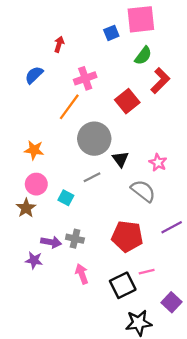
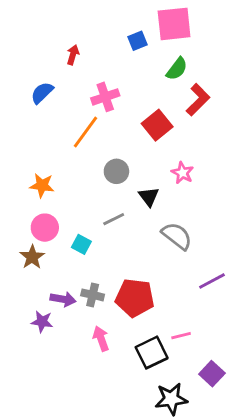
gray circle: (94, 139) -> (116, 171), size x0.6
pink star: (158, 163) -> (182, 173), moved
red pentagon: (127, 236) -> (135, 298), moved

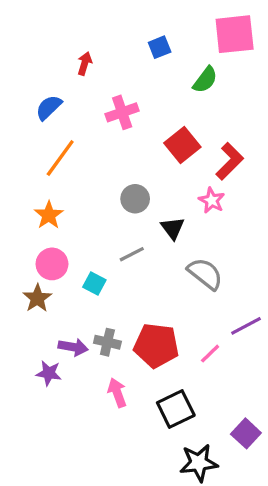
pink square: (174, 24) -> (235, 34), moved
red L-shape: (198, 100) -> (230, 161), moved
orange line: (86, 132) -> (60, 158), moved
orange star: (42, 185) -> (49, 215), turned 30
pink line: (181, 336) -> (210, 354), moved, turned -30

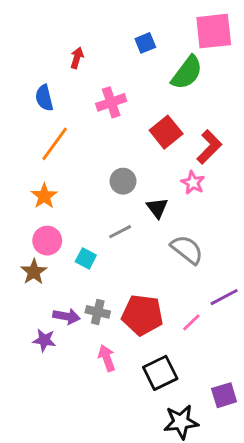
green semicircle: (205, 80) -> (187, 73), size x1.4
blue semicircle: (49, 107) -> (44, 98), turned -60
purple square: (246, 433) -> (224, 395), turned 30

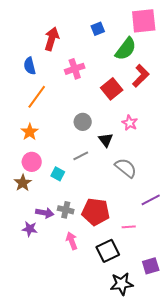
red arrow: (77, 58) -> (52, 39), size x1.6
red L-shape: (209, 147) -> (141, 76), moved
pink line: (191, 322) -> (129, 227), moved, turned 40

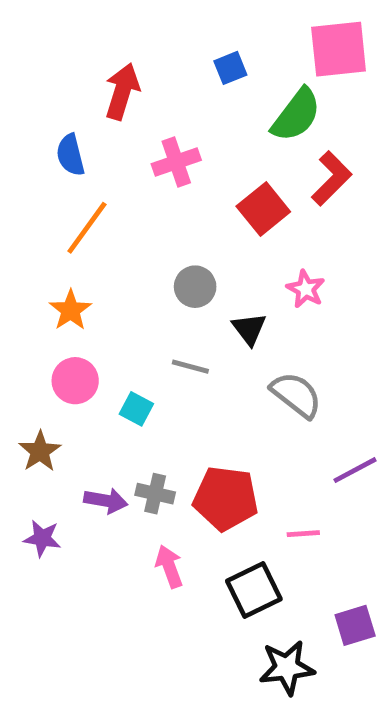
gray line: (81, 156) -> (190, 367), turned 42
brown star: (23, 183) -> (40, 451), moved
purple star: (30, 229) -> (42, 538), moved

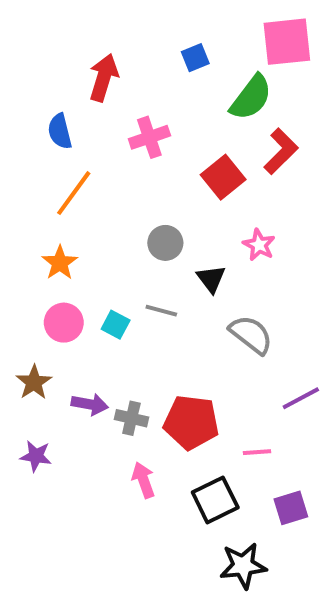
cyan square: (136, 409) -> (116, 325), moved
purple arrow: (106, 501) -> (90, 404), moved
purple square: (355, 625) -> (291, 508), moved

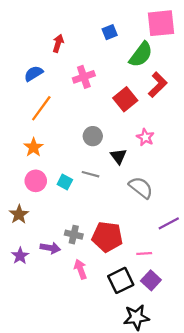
red arrow: (104, 78) -> (58, 43), size x0.7
blue semicircle: (60, 131) -> (33, 74), turned 72
purple arrow: (90, 404) -> (50, 248), moved
purple star: (36, 456) -> (20, 256), turned 30
purple square: (291, 508) -> (151, 280), moved, turned -30

